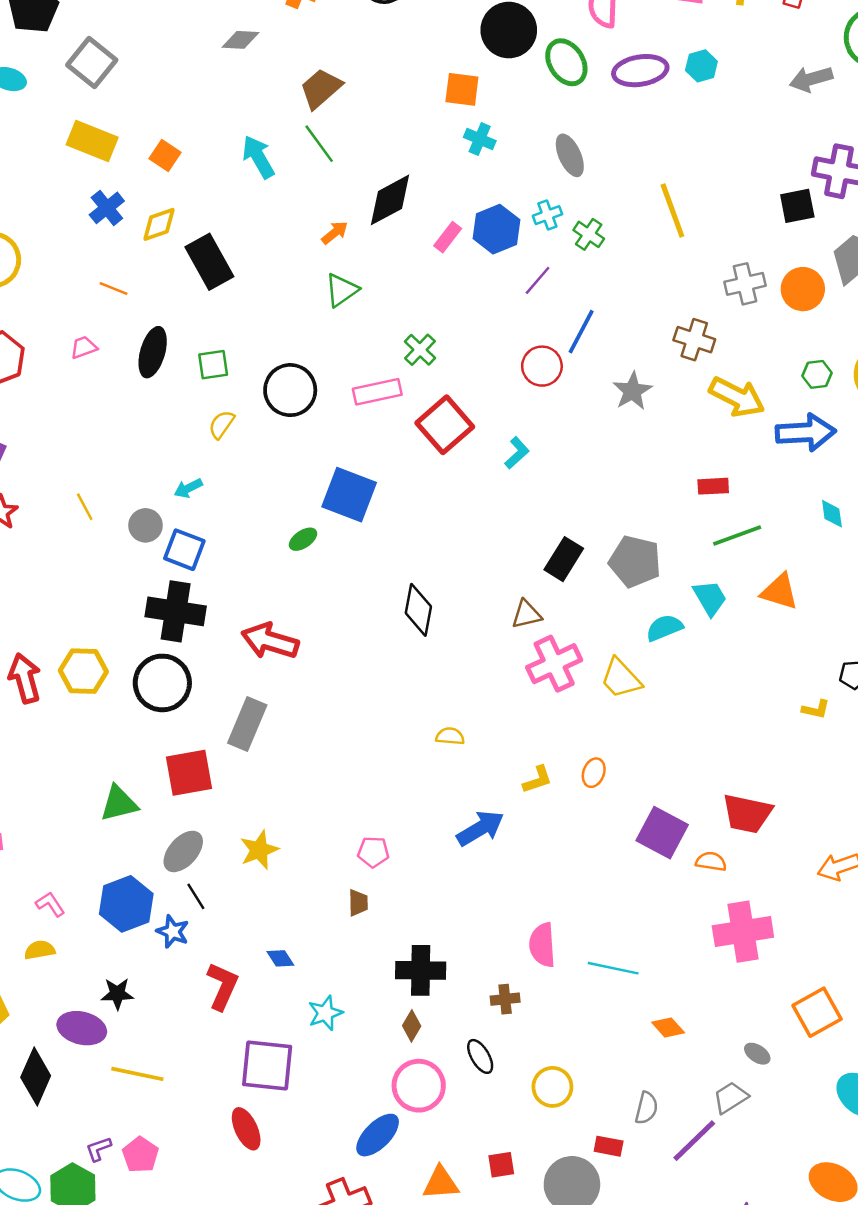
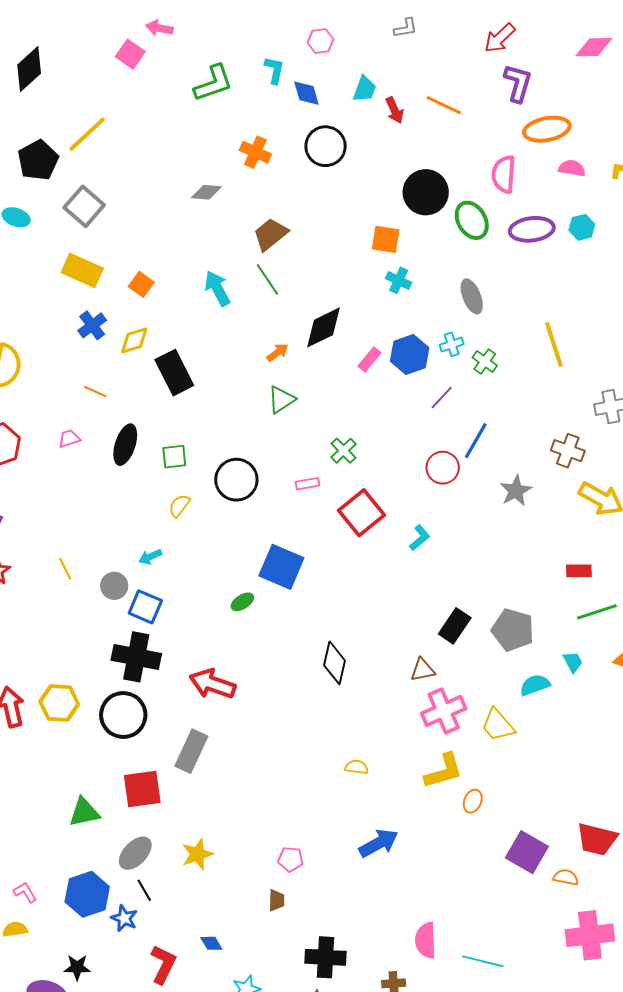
pink rectangle: (377, 392) -> (307, 484), size x0.6
cyan trapezoid: (710, 598) -> (573, 662), size x0.7
yellow L-shape: (537, 780) -> (444, 771), moved, size x1.6

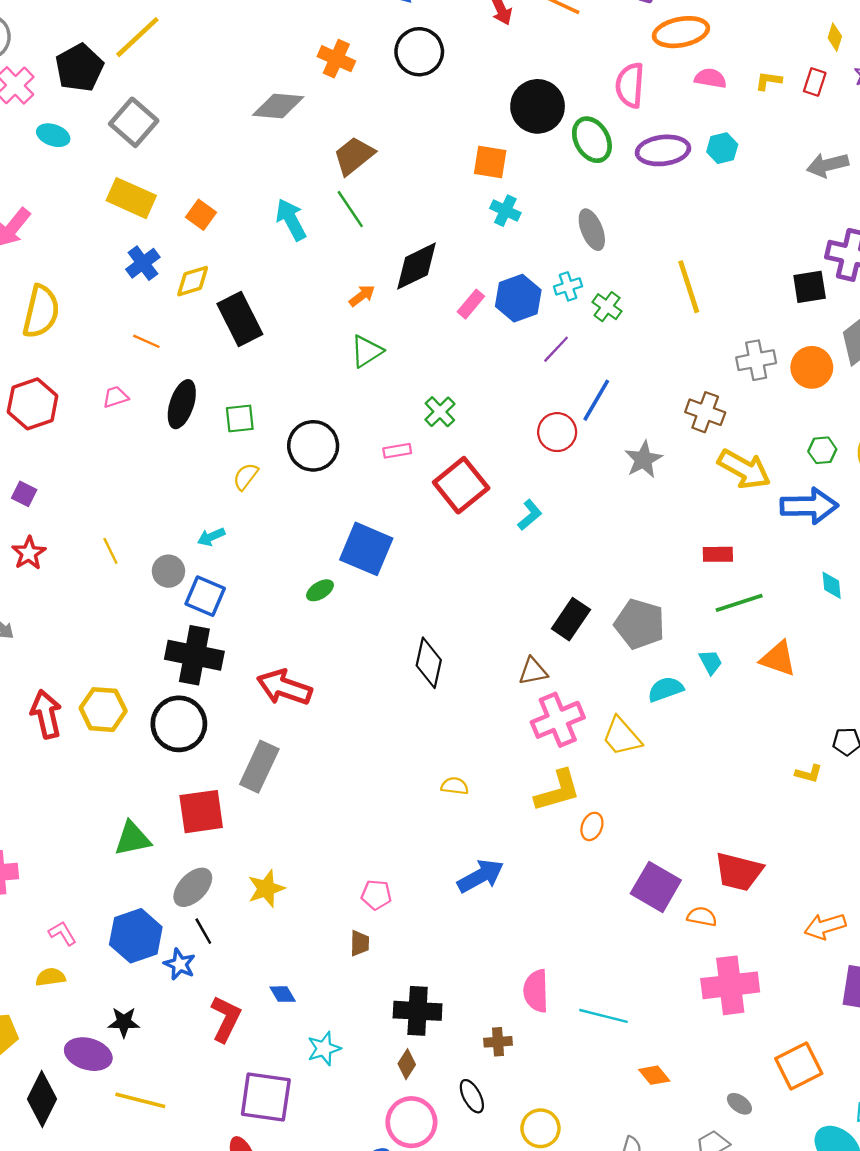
gray diamond: (206, 192) -> (278, 106), size x1.4

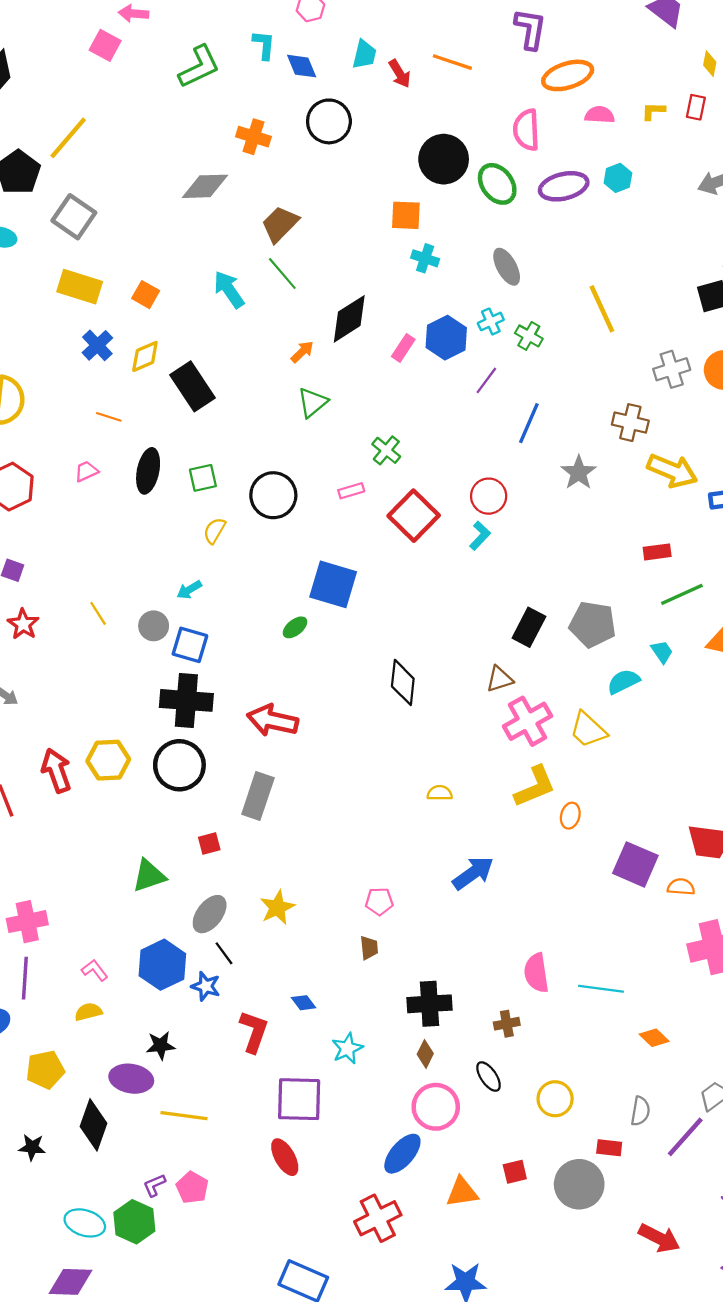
red circle: (557, 432) -> (489, 496), moved
red square: (201, 812) -> (209, 843), size x0.5

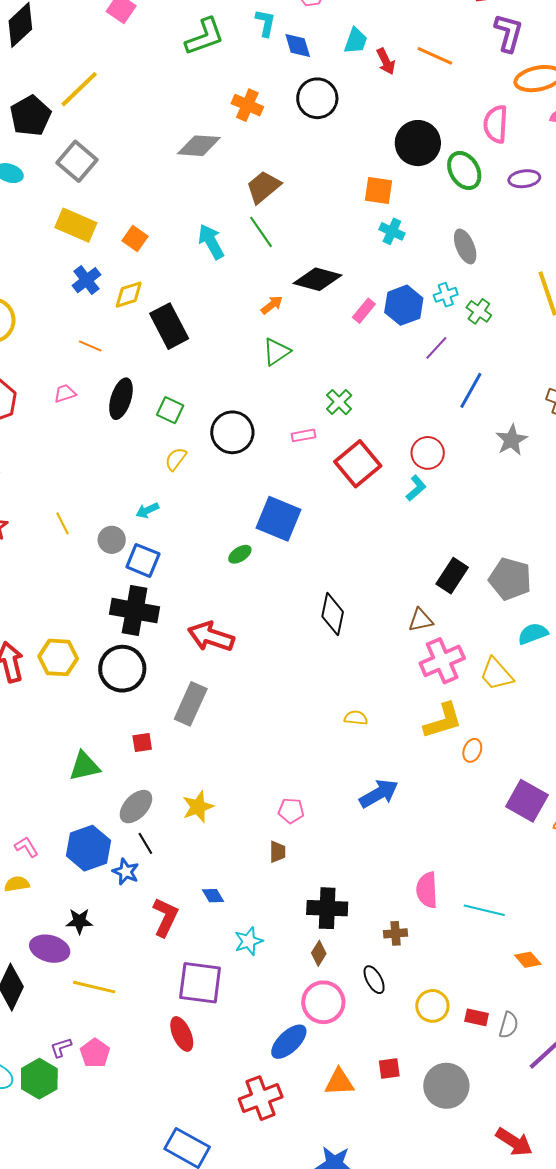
purple ellipse: (564, 186) -> (524, 179), size x0.7
black diamond: (349, 319) -> (318, 279), turned 42
green square: (203, 478) -> (170, 410), turned 32
red rectangle: (609, 1148) -> (477, 1017), moved

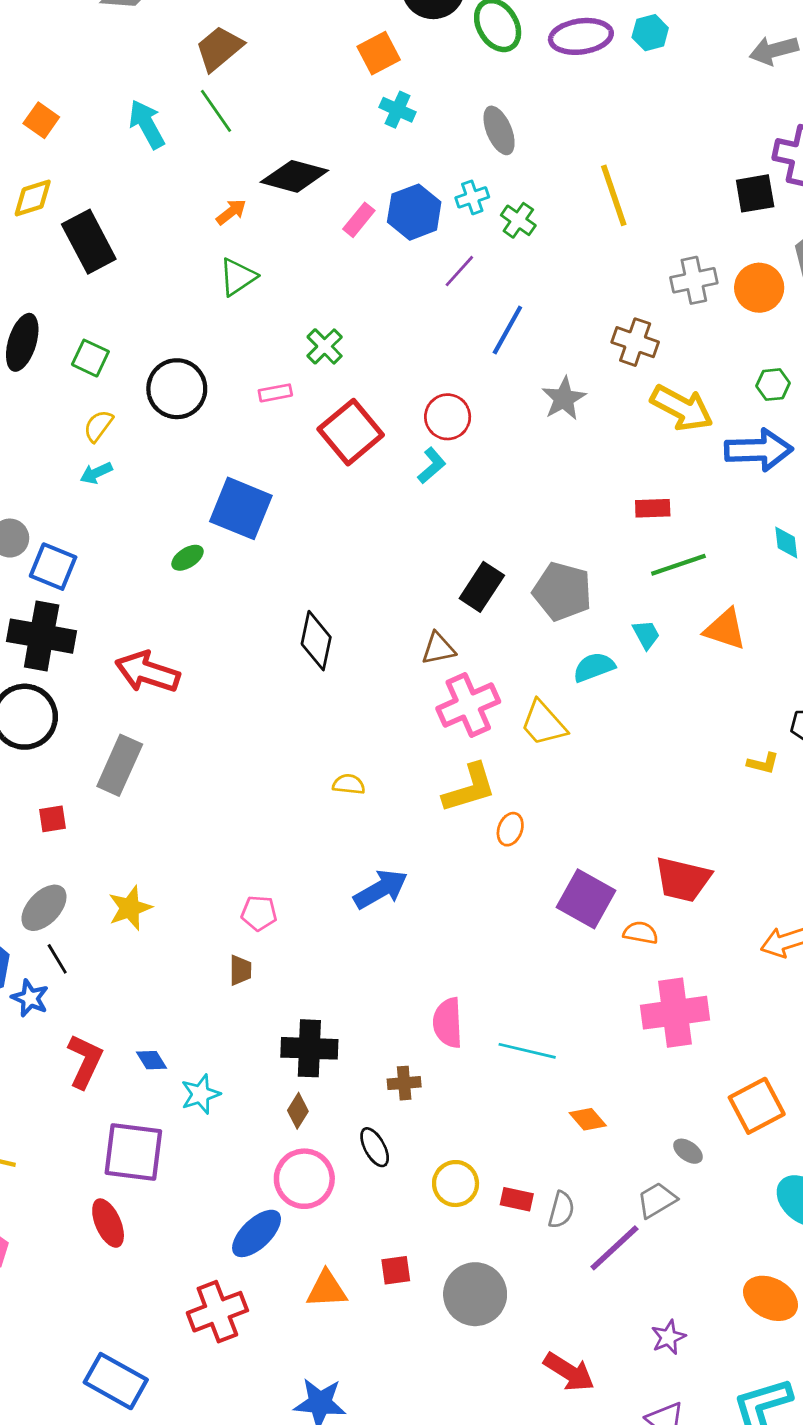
purple ellipse: (524, 179) -> (581, 36), size x1.4
orange square: (378, 191) -> (379, 53), turned -36
cyan arrow: (147, 510) -> (96, 473), moved
blue diamond: (213, 896) -> (152, 1060), moved

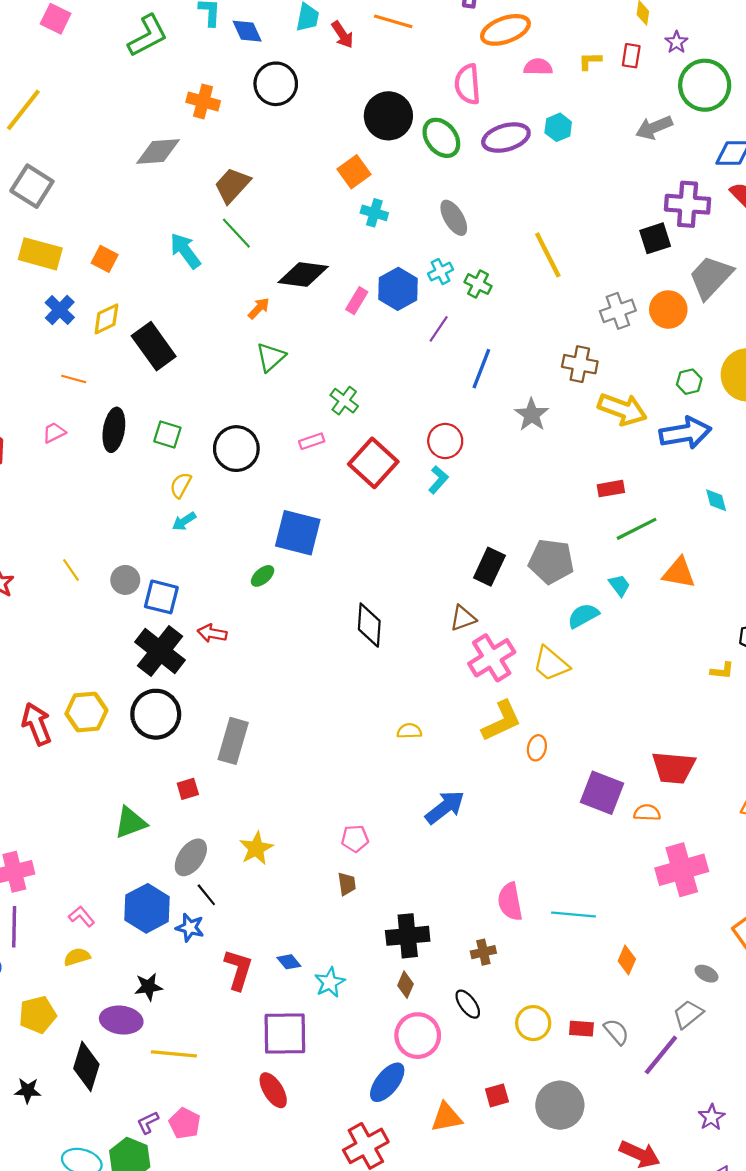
black cross: (42, 636) -> (160, 651), turned 36
red arrow: (147, 672) -> (212, 633), moved, size x0.6
orange diamond: (588, 1119) -> (627, 960), turned 72
gray semicircle: (561, 1210) -> (616, 1032), turned -48

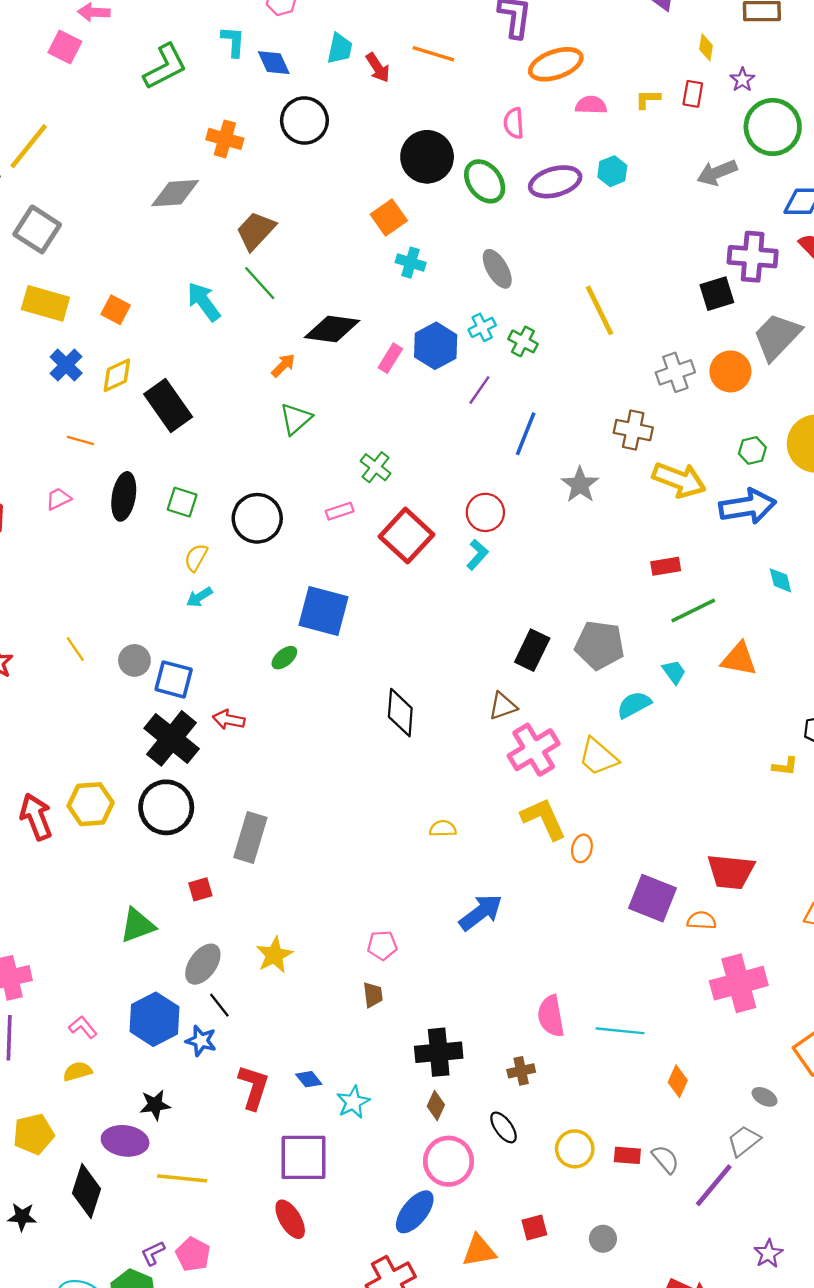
pink semicircle: (468, 84) -> (514, 123), size x0.7
yellow L-shape: (501, 721) -> (544, 819), turned -90
gray circle: (560, 1105) -> (603, 1239), size x0.5

